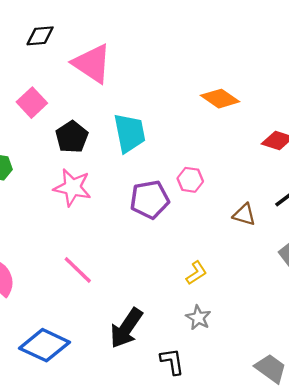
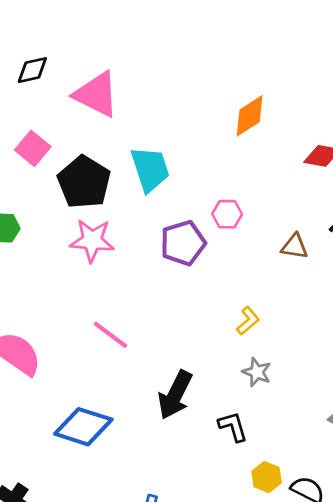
orange diamond: (220, 99) -> (250, 116), turned -60
black pentagon: (72, 137) -> (84, 182), size x1.4

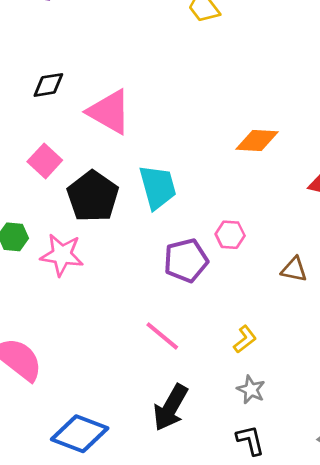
orange diamond: (250, 116) -> (257, 140), turned 33
pink star: (92, 240) -> (62, 255), moved
pink line: (110, 335) -> (162, 336), moved
black L-shape: (233, 427) -> (250, 440), moved

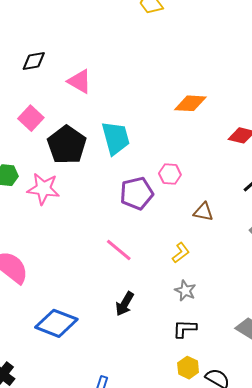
pink triangle: (109, 112) -> (80, 81), size x0.7
brown triangle: (294, 269) -> (203, 212), moved
black arrow: (170, 408) -> (125, 304), size x0.7
black L-shape: (250, 440) -> (185, 329), turned -75

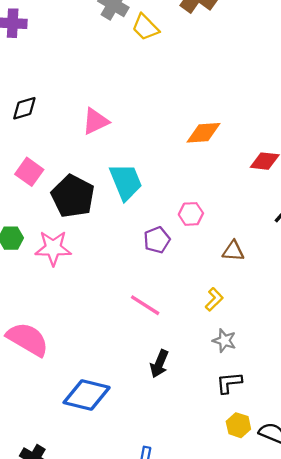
pink triangle: (80, 81) -> (95, 121), moved, turned -48
purple pentagon: (137, 193) -> (157, 240), size x0.7

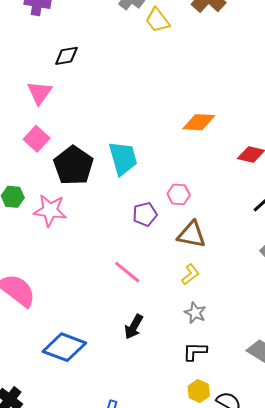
black diamond: (24, 108) -> (66, 56), moved
pink triangle: (95, 121) -> (40, 93), moved, turned -36
brown triangle: (233, 251) -> (192, 235), moved, size x1.4

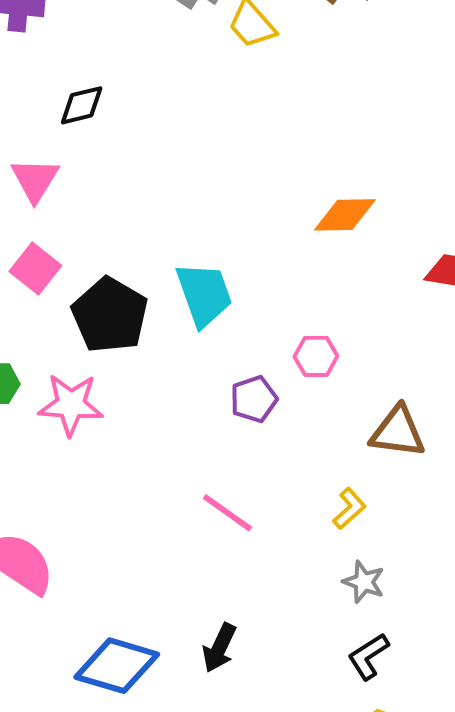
brown triangle: (192, 235) -> (398, 432), moved
black arrow: (134, 327) -> (219, 648), moved
black L-shape: (195, 351) -> (368, 656), turned -30

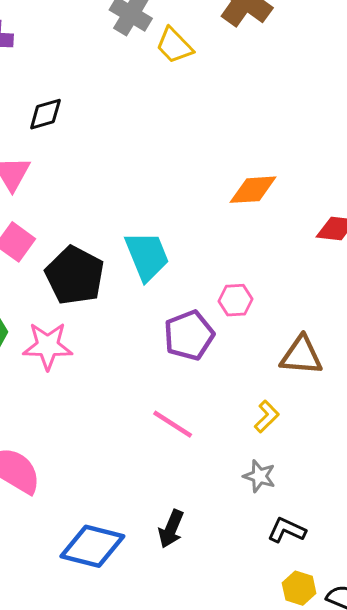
purple pentagon: (254, 399) -> (189, 335), size x1.4
gray star: (364, 582) -> (259, 476), moved
black L-shape: (368, 656) -> (287, 530), turned 60

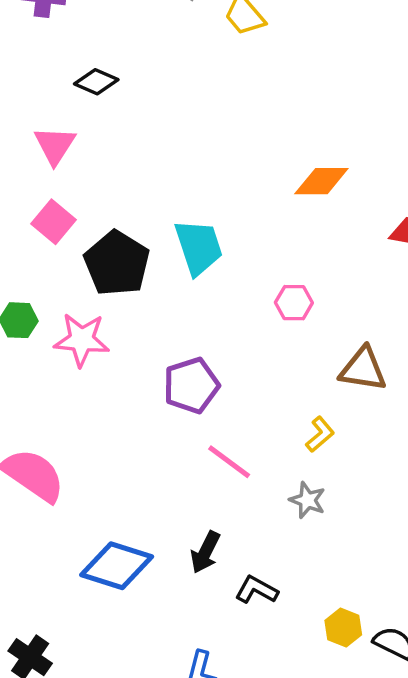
black diamond: (45, 114) -> (96, 82), turned 36
purple pentagon: (189, 335) -> (191, 385), moved
pink line: (173, 424) -> (229, 462), moved
black L-shape: (287, 530) -> (256, 590), moved

